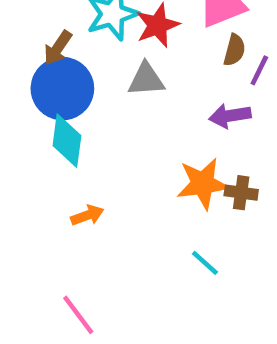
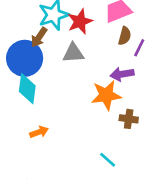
brown arrow: (58, 48) -> (39, 37), moved
orange star: (203, 184) -> (106, 95), moved

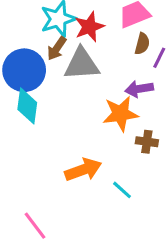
brown arrow: (39, 37) -> (57, 48), moved
gray triangle: (73, 53) -> (82, 64), size x1.4
orange arrow: (39, 132) -> (83, 170), moved, size x1.6

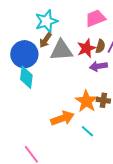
red star: (89, 27) -> (86, 48), moved
brown semicircle: (142, 44) -> (100, 46), moved
orange star: (120, 114) -> (86, 101), moved, turned -30

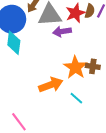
purple arrow: (98, 66) -> (62, 31), moved

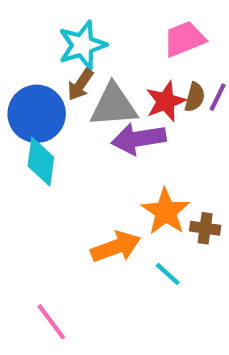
purple arrow: (62, 31) -> (139, 139), size x1.4
brown cross: (93, 66) -> (205, 228), moved

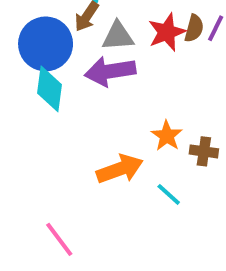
gray triangle: (114, 105) -> (118, 36), size x0.7
purple arrow: (139, 139) -> (110, 71), moved
orange star: (166, 212) -> (167, 136), size x0.7

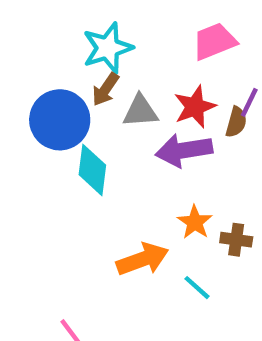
brown semicircle: (194, 28) -> (236, 122), moved
purple arrow: (110, 71) -> (184, 150), moved
cyan diamond: (49, 89) -> (92, 170), moved

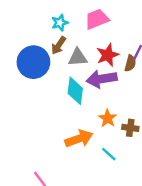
pink trapezoid: (214, 41) -> (97, 19), moved
cyan star: (108, 48) -> (60, 23), size x0.6
cyan diamond: (92, 170) -> (75, 91), moved

